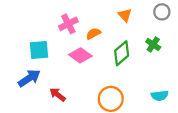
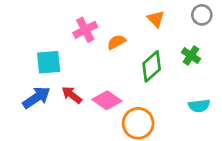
pink diamond: (80, 55) -> (107, 100), moved
red arrow: (57, 95) -> (72, 95), moved
cyan semicircle: (160, 96) -> (199, 106), moved

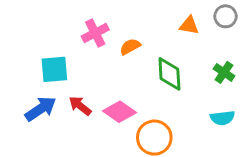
orange triangle: (156, 19) -> (189, 25), moved, turned -36
green cross: (191, 56) -> (224, 72), moved
green diamond: (152, 66) -> (169, 74), turned -52

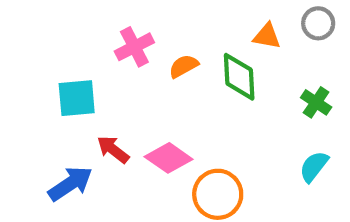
green diamond: (169, 74) -> (239, 77), moved
blue arrow: (41, 109) -> (70, 184), moved
cyan semicircle: (222, 118) -> (314, 166), turned 135

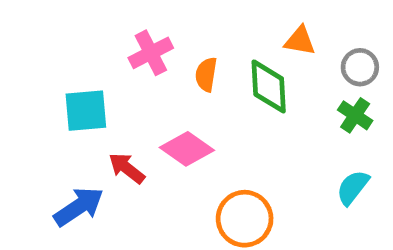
gray circle: (318, 23) -> (360, 67), moved
orange semicircle: (184, 66) -> (206, 74), turned -52
pink diamond: (169, 158) -> (187, 149), moved

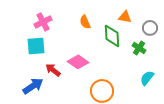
pink cross: (151, 53) -> (43, 22), moved
orange semicircle: (206, 74) -> (85, 22), moved, turned -32
green cross: (355, 115) -> (139, 48), moved

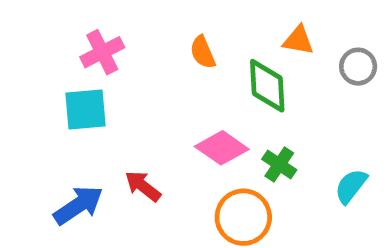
green cross: (139, 48) -> (279, 165), moved
pink diamond: (78, 62) -> (222, 148), moved
red arrow: (53, 70) -> (143, 186), moved

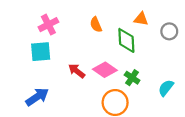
red arrow: (143, 186) -> (77, 71), moved

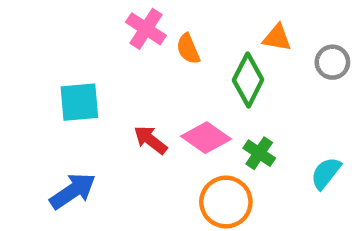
pink cross: (48, 25) -> (146, 29), moved, turned -30
green diamond: (126, 40) -> (248, 80), turned 30

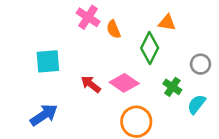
gray circle: (332, 62) -> (201, 64), moved
green cross: (259, 153) -> (172, 87), moved

